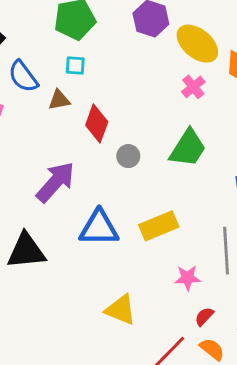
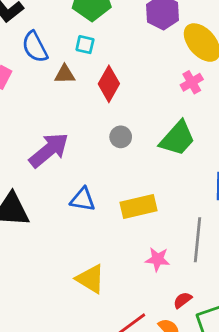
red diamond: (97, 124) -> (109, 84), moved
blue triangle: (99, 228) -> (83, 199), size x0.7
red semicircle: (204, 316) -> (183, 300), moved

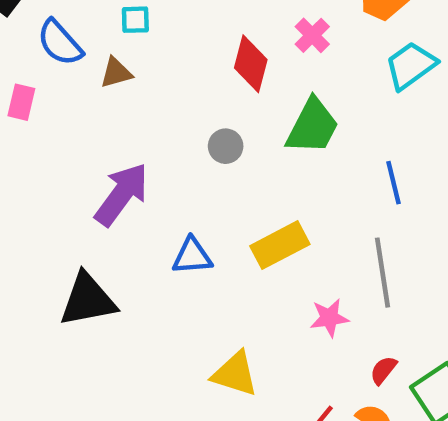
red diamond: (109, 84) -> (251, 64), moved

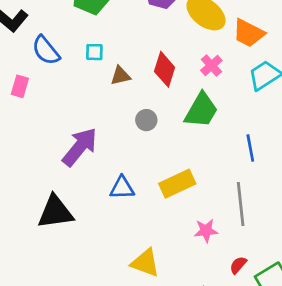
cyan square: (135, 20) -> (94, 52), moved
pink cross: (312, 35) -> (211, 65), moved
brown triangle: (116, 73) -> (121, 76), moved

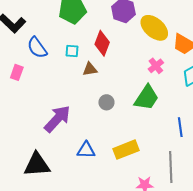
red diamond: (165, 69) -> (102, 43), moved

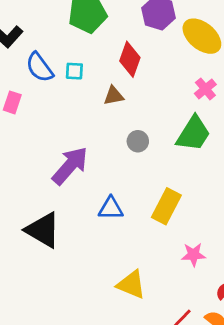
cyan square: (72, 51) -> (74, 71), moved
yellow rectangle: (126, 150) -> (166, 206), turned -40
black triangle: (37, 165) -> (43, 230), turned 36

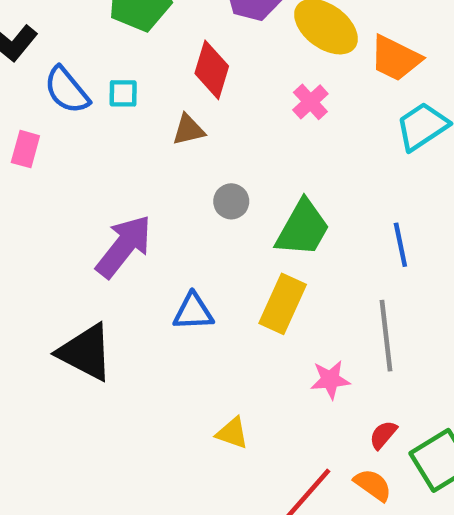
pink cross: (205, 89) -> (310, 102), moved
green trapezoid: (193, 134) -> (303, 228), moved
yellow triangle: (131, 285) -> (232, 433), size x0.7

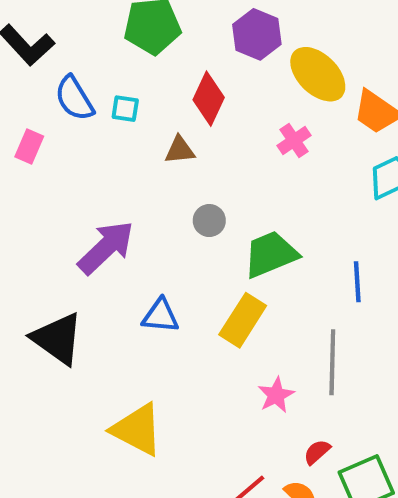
green trapezoid: (303, 228) -> (271, 254), turned -150
pink star: (330, 380) -> (276, 395), turned -30
yellow triangle: (232, 433) -> (137, 430), moved, size x1.8

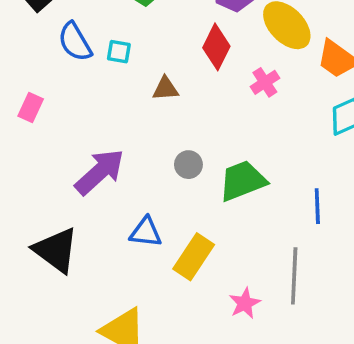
red diamond: (209, 99) -> (216, 47), moved
pink rectangle: (29, 146) -> (31, 107), moved
gray circle: (209, 221) -> (188, 165), moved
yellow rectangle: (243, 320) -> (194, 257), moved

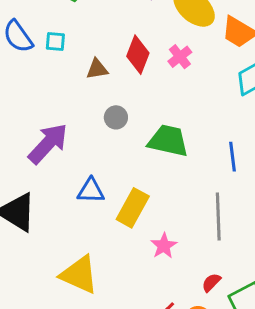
red diamond: (216, 47) -> (138, 55), moved
gray circle: (188, 165) -> (116, 117), moved
green trapezoid: (243, 181) -> (168, 141), turned 39
pink star: (245, 303) -> (164, 246), moved

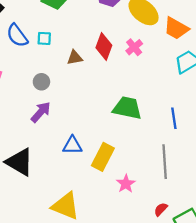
gray circle: (116, 117) -> (41, 82), moved
purple arrow: (48, 144) -> (41, 112), size x0.7

